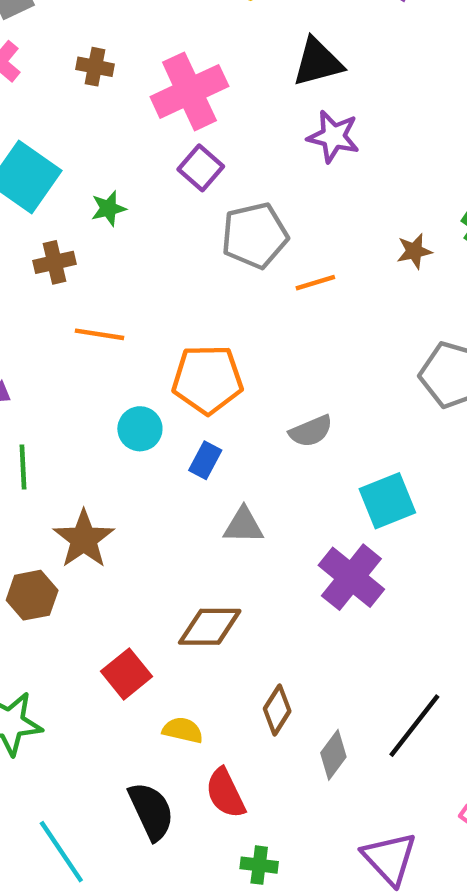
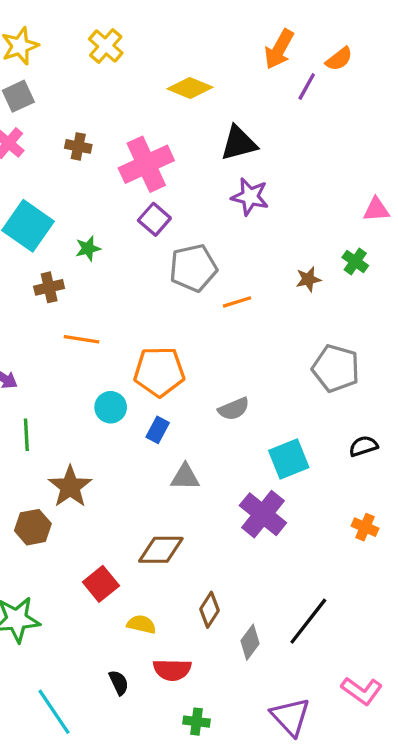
red semicircle: (225, 793) -> (172, 670), turned -63
black semicircle: (151, 811) -> (119, 683), size x0.6

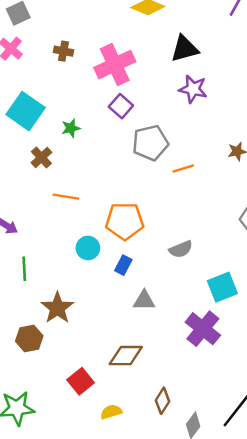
brown cross: (49, 287) -> (41, 158), turned -30
yellow semicircle: (141, 624) -> (111, 412), turned -30

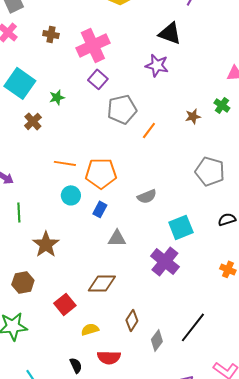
black triangle: (184, 49) -> (170, 33), moved, turned 35
orange line: (183, 169) -> (149, 130), turned -36
orange line: (66, 197) -> (65, 163), moved
brown hexagon: (29, 338) -> (23, 282), moved

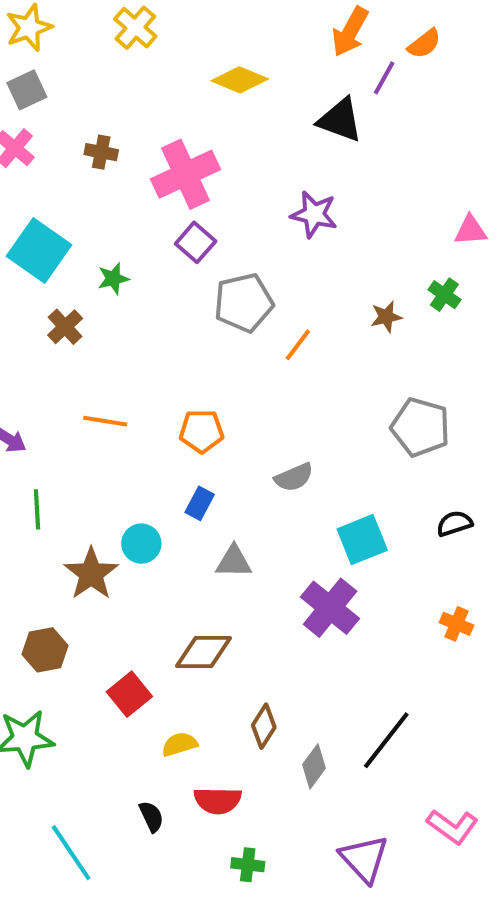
black triangle: (170, 33) -> (340, 120), moved
orange line: (65, 163) -> (105, 421), moved
orange pentagon: (101, 173) -> (202, 431), size x0.7
cyan circle: (71, 195) -> (141, 544), moved

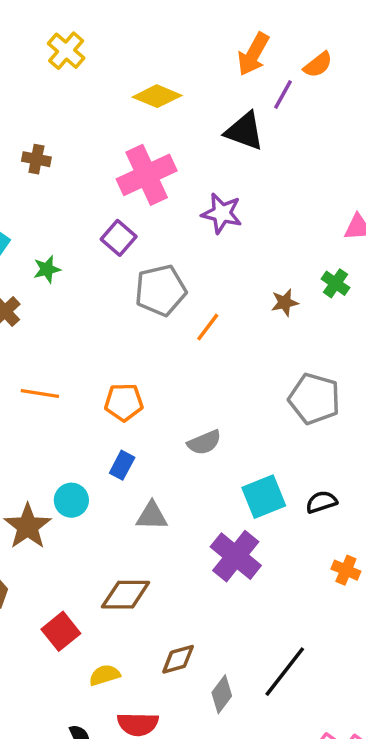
pink cross: (186, 174) -> (147, 175), moved
black semicircle: (454, 523) -> (321, 502), moved
brown diamond: (264, 726) -> (178, 659), turned 42

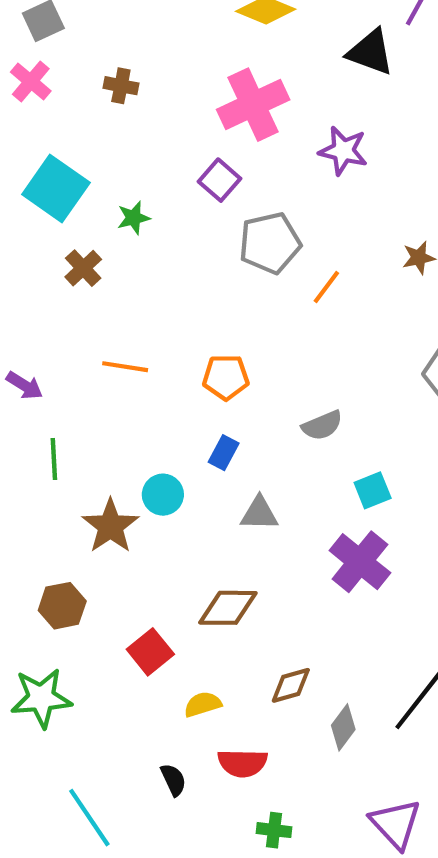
cyan square: (264, 497) -> (373, 490), moved, size x0.7

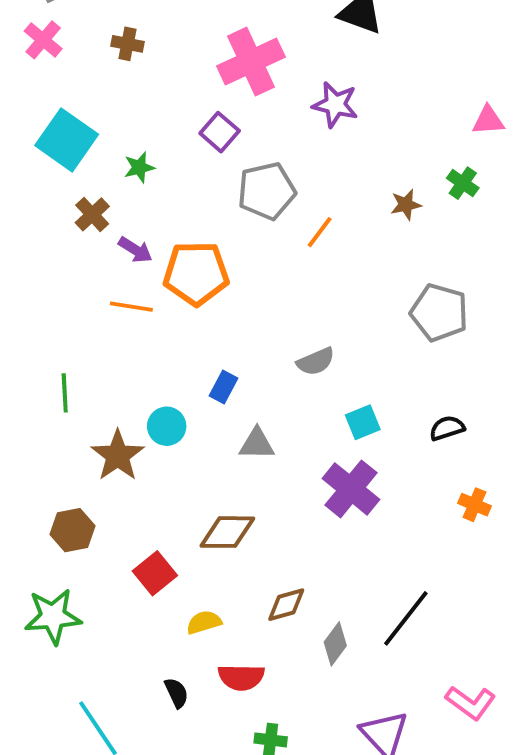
orange pentagon: (226, 377) -> (196, 273), moved, size x1.5
purple arrow: (24, 386) -> (135, 250), moved

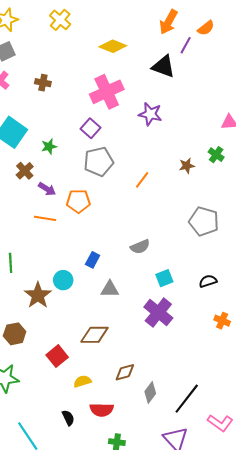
gray pentagon: (267, 191) -> (99, 162), moved
orange pentagon: (196, 273) -> (78, 201), size x0.7
black line: (406, 618) -> (187, 399), moved

